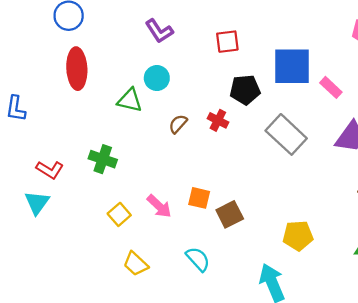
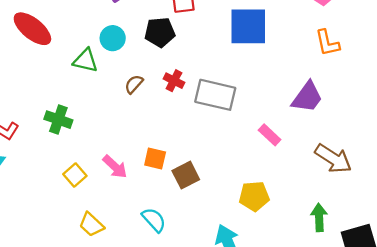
red ellipse: (77, 69) -> (32, 29), turned -48
pink rectangle: (331, 87) -> (270, 135), moved
black pentagon: (245, 90) -> (160, 32), moved
gray rectangle: (286, 134) -> (215, 95), moved, turned -30

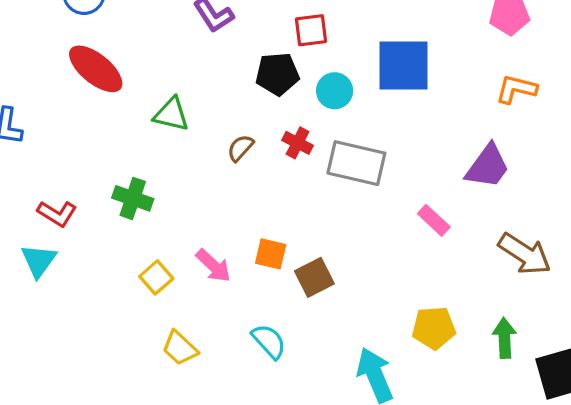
cyan circle: (113, 38) -> (335, 91), moved
orange L-shape: (327, 43) -> (516, 89), turned 116
yellow pentagon: (254, 196) -> (434, 328), moved

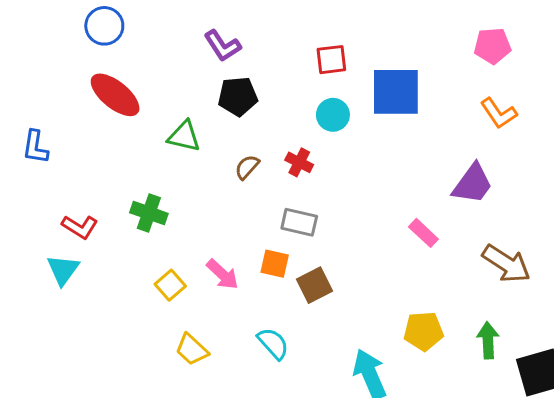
red square: (311, 30) -> (331, 60), moved
black pentagon: (277, 74) -> (238, 96), moved
orange L-shape: (516, 89) -> (499, 113), turned -138
gray rectangle: (356, 163) -> (299, 222), moved, size x0.7

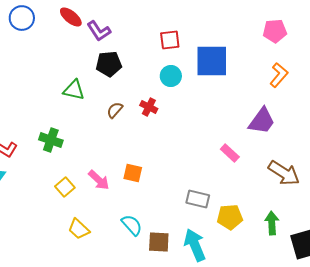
red ellipse: (115, 95) -> (71, 17), moved, size x0.7
orange L-shape: (499, 113) -> (279, 75), turned -105
gray rectangle: (299, 222) -> (198, 199), moved
brown square: (315, 285) -> (159, 242), moved, turned 30

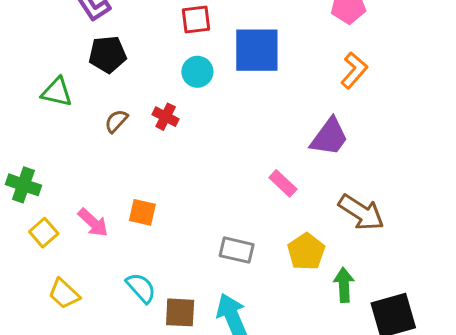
green cross: (51, 140) -> (23, 185), moved
yellow pentagon: (230, 217) -> (306, 252), moved, turned -30

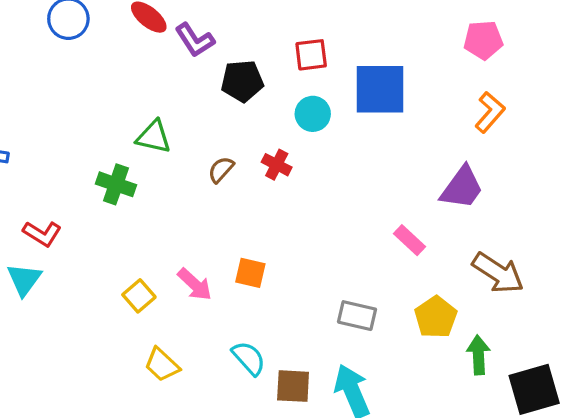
black pentagon: (108, 54) -> (242, 81), moved
green cross: (23, 185) -> (116, 184), moved

